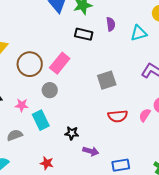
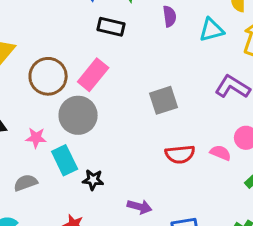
black rectangle: (84, 34) -> (111, 27), moved
gray circle: (50, 90) -> (78, 115), size x1.6
pink semicircle: (145, 115) -> (220, 153), turned 80
black star: (72, 133) -> (93, 180), moved

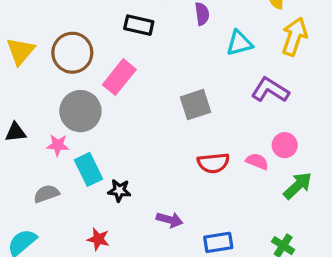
cyan triangle: (211, 30) -> (239, 43), moved
brown circle: (48, 76) -> (72, 53), moved
gray circle: (78, 115) -> (80, 111), moved

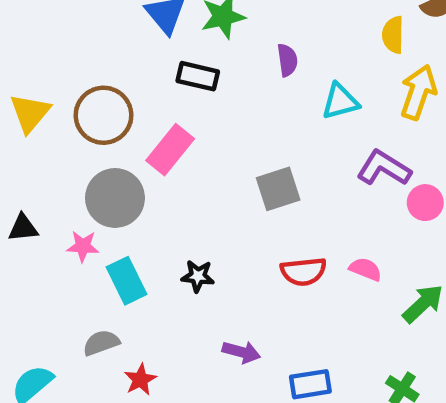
pink circle: (285, 145) -> (425, 203), moved
black star: (119, 191) -> (198, 276), moved
gray semicircle: (46, 194) -> (101, 343), moved
red star: (98, 239) -> (140, 380), turned 30

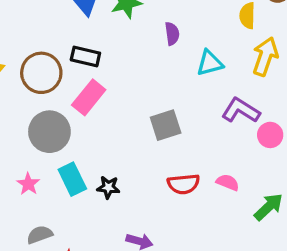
black rectangle: (198, 76) -> (85, 56), moved
pink star: (83, 246) -> (28, 184), moved, turned 30
cyan rectangle: (126, 281) -> (72, 179), moved

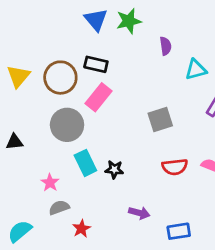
pink star: (28, 184) -> (50, 183), moved

